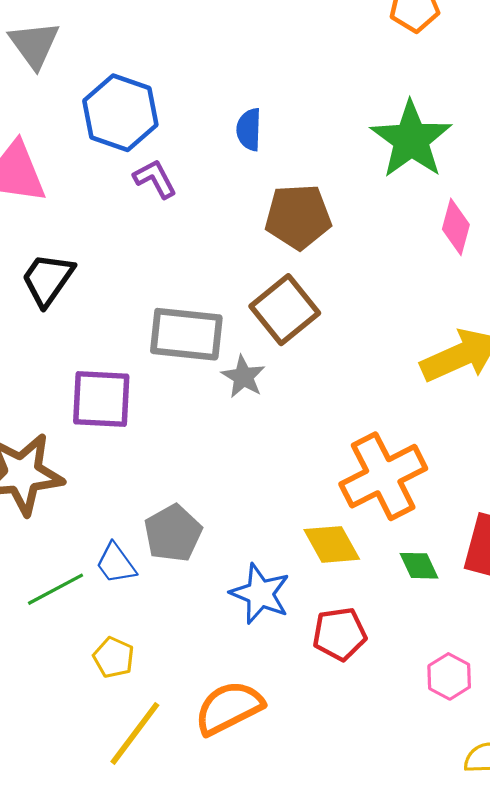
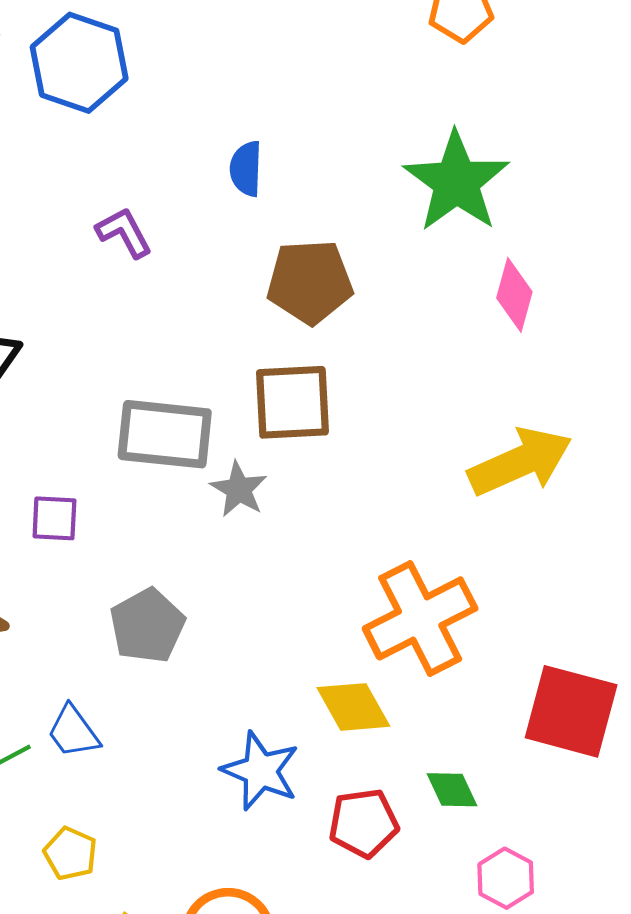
blue hexagon: (120, 113) -> (79, 63), moved
brown square: (285, 310) -> (292, 402), turned 36
purple square: (101, 399) -> (54, 518), size x0.6
gray pentagon: (173, 533) -> (147, 626), moved
green diamond: (419, 566) -> (452, 790), moved

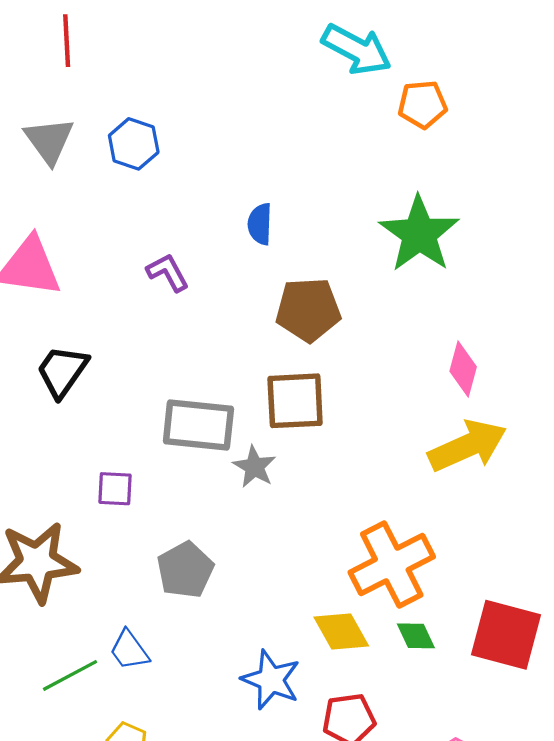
blue hexagon: (79, 63) -> (134, 144), size x0.7
pink diamond: (514, 295) -> (463, 369), moved
green diamond: (452, 790) -> (416, 636), moved

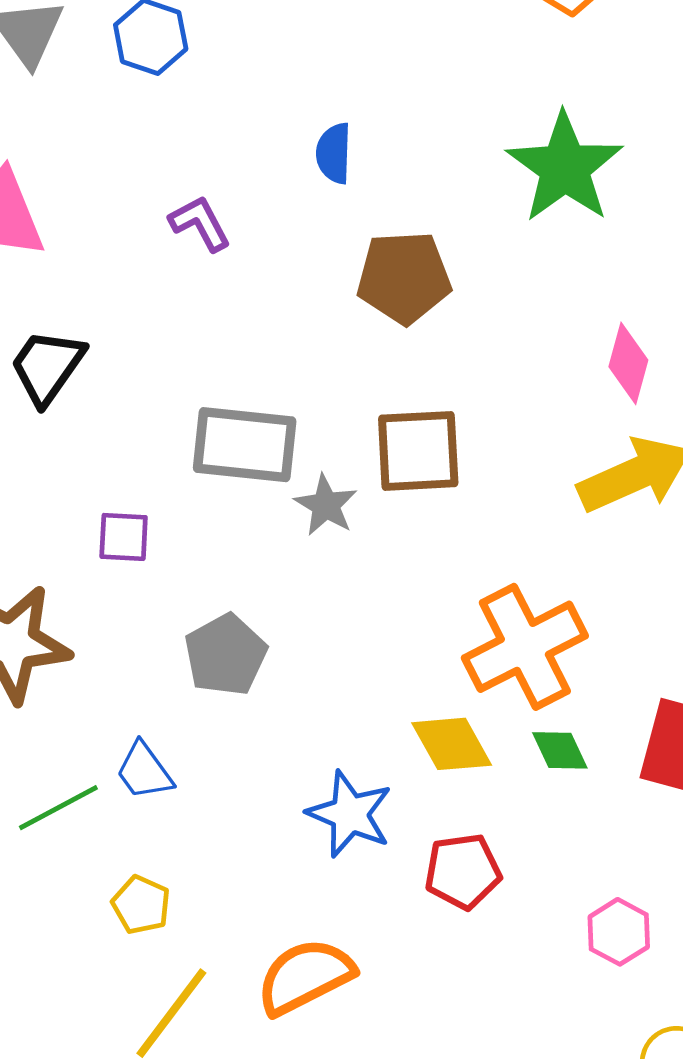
brown square: (295, 401) -> (418, 451), moved

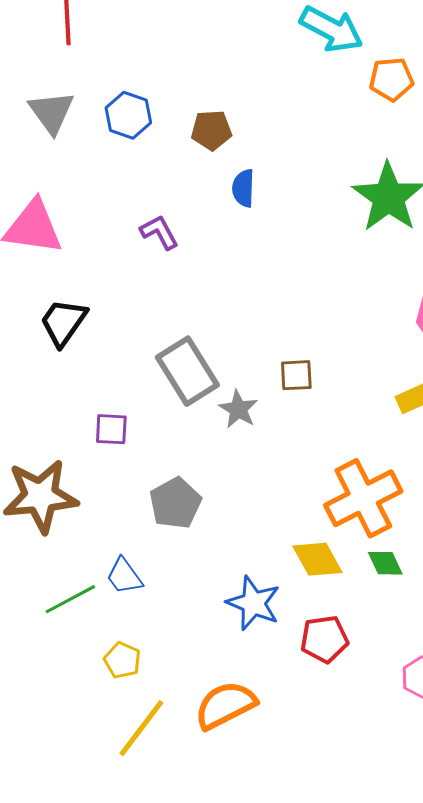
brown pentagon: (404, 277) -> (211, 130), moved, size x0.7
gray rectangle: (245, 445) -> (187, 371), turned 52
brown square: (418, 451) -> (296, 375), size x0.6

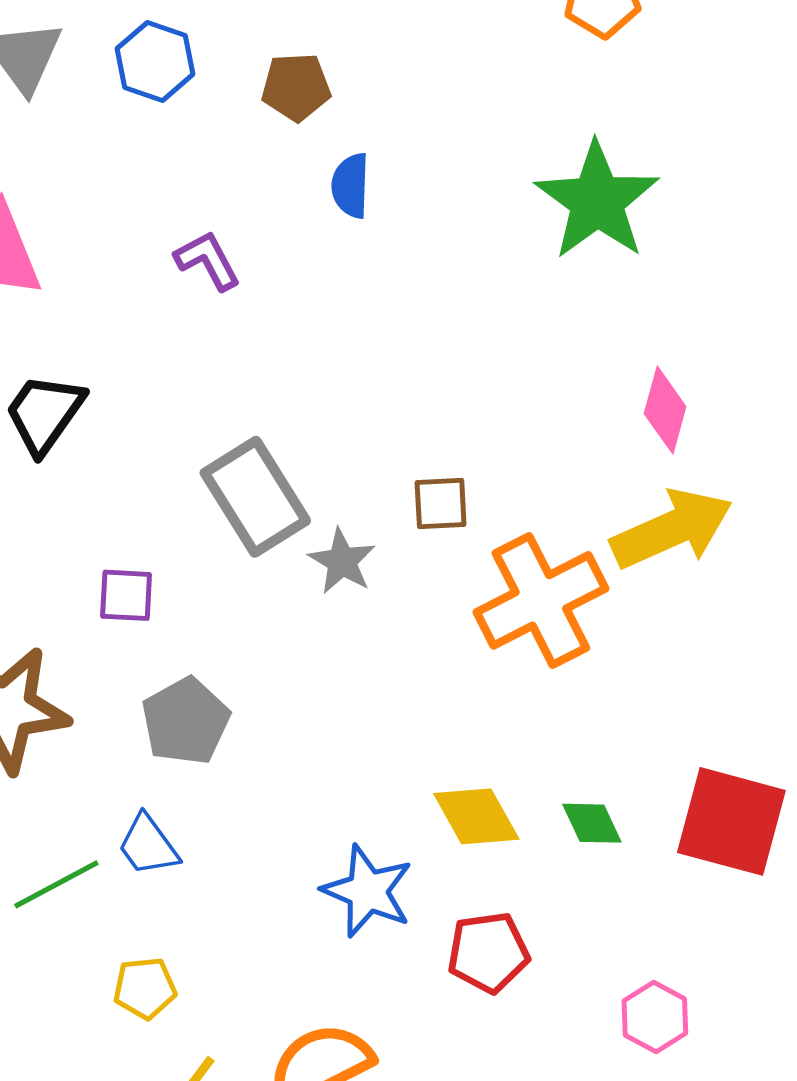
orange cross: (363, 498) -> (541, 600), moved
gray pentagon: (175, 503) -> (186, 721), moved
yellow pentagon: (122, 660) -> (145, 988), turned -30

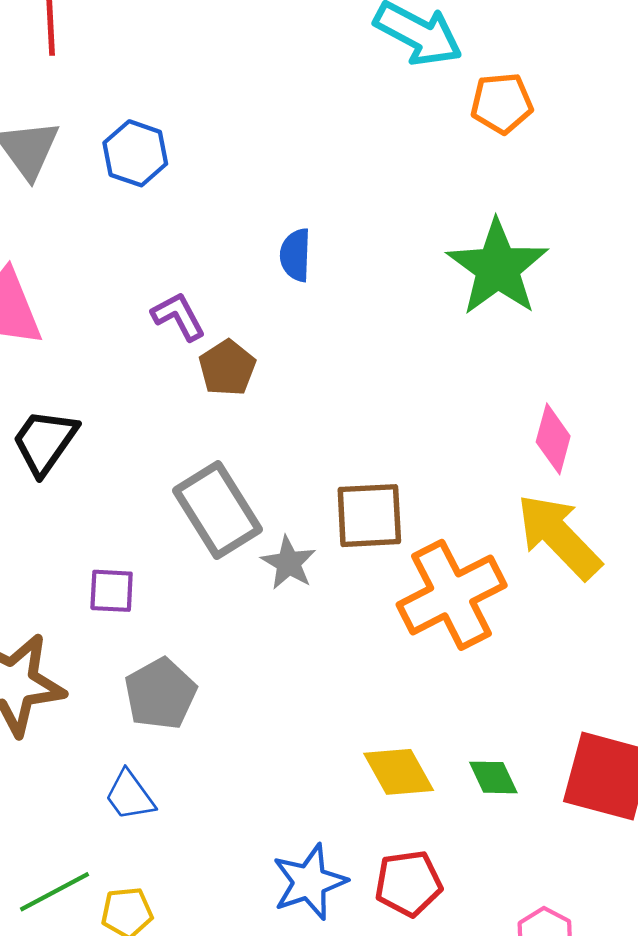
brown pentagon: (296, 87) -> (227, 368), moved, turned -30
brown square: (441, 504) -> (369, 516), size x1.5
yellow arrow: (672, 529) -> (559, 536), turned -110
green line: (56, 884) -> (54, 892), moved
blue star: (368, 891) -> (309, 882), moved, turned 30

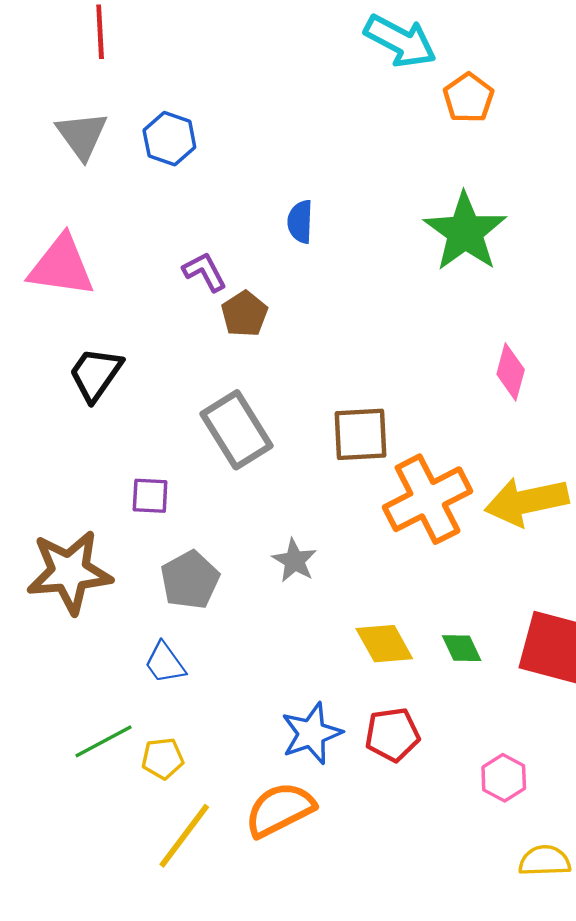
orange pentagon: (502, 103) -> (468, 98), turned -30
yellow arrow: (559, 536) -> (526, 501), moved, turned -58
gray star: (289, 563) -> (295, 561), moved

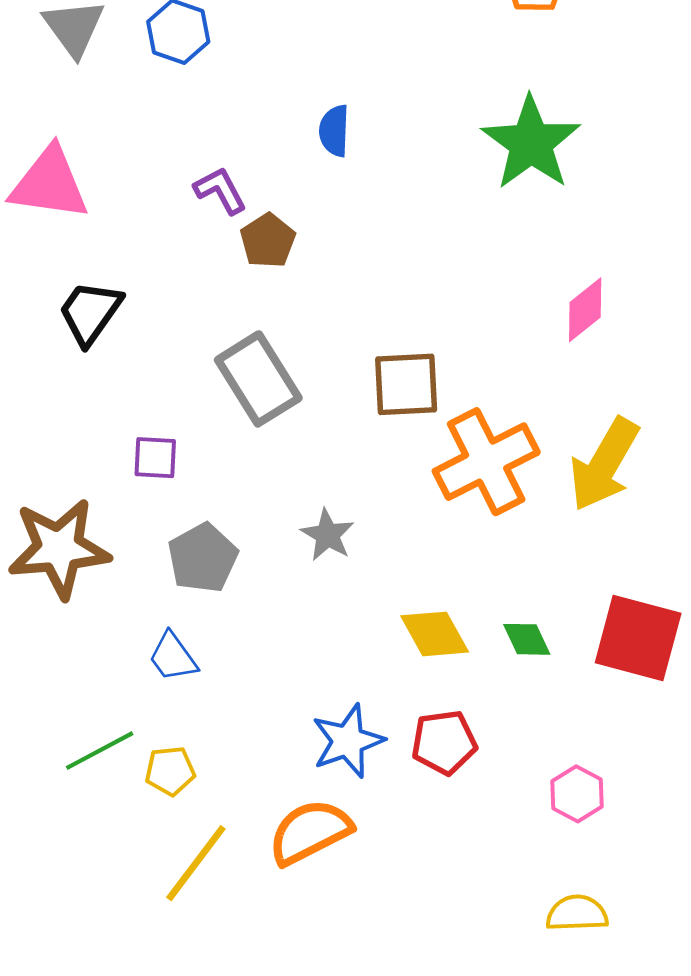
pink diamond: (511, 372) -> (585, 310), turned 36
yellow arrow: (526, 501) -> (604, 464), turned -48
yellow semicircle: (545, 861) -> (577, 913), moved

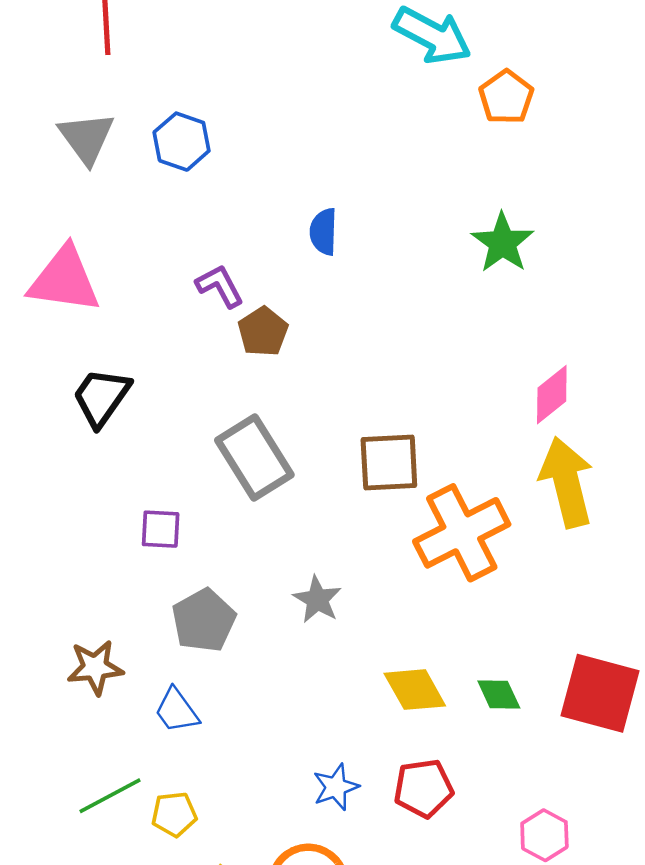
green star: (531, 143) -> (502, 243), size x0.7
yellow arrow: (604, 464) -> (567, 482), moved, turned 136
brown star: (59, 548) -> (95, 667), moved, size x0.6
blue star: (348, 741) -> (336, 787), size x0.7

